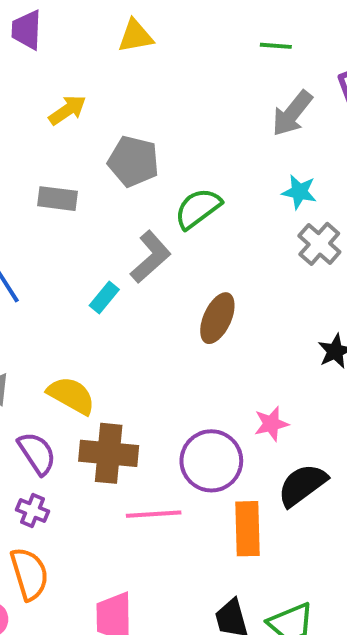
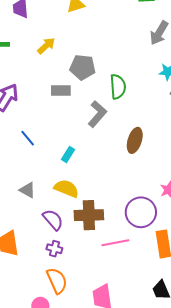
gray rectangle: (58, 199) -> (61, 91), moved
green semicircle: (198, 208) -> (118, 87), turned 130
cyan rectangle: (104, 297) -> (68, 154), moved

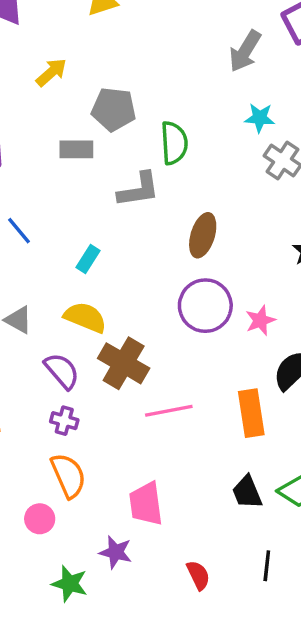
gray L-shape: (97, 114) -> (139, 190), turned 40
purple circle: (141, 212) -> (205, 306), moved
brown cross: (89, 215) -> (124, 363), turned 32

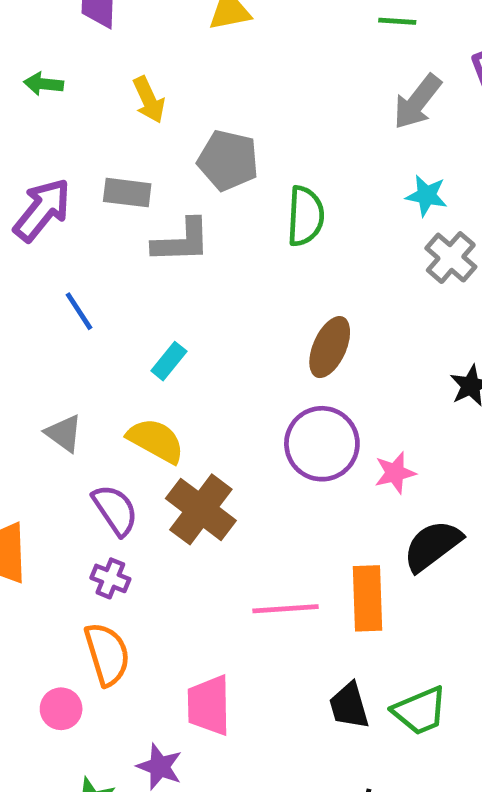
yellow arrow: (51, 72) -> (149, 100), turned 100
gray rectangle: (76, 149) -> (127, 193), moved
gray L-shape: (139, 190) -> (182, 241), moved
pink line: (169, 411) -> (286, 609), moved

